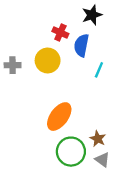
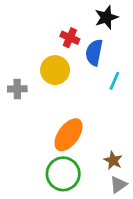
gray cross: (13, 65) -> (17, 89), moved
green circle: (71, 152) -> (63, 174), moved
gray triangle: (102, 160) -> (118, 185), turned 49

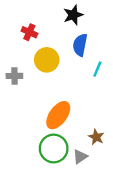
black star: (106, 17) -> (73, 15), moved
red cross: (70, 38) -> (29, 32), moved
gray triangle: (118, 185) -> (80, 157), moved

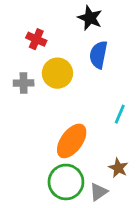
black star: (73, 15) -> (90, 18), turned -30
cyan line: (97, 69) -> (120, 114), moved
gray cross: (14, 76) -> (24, 83), moved

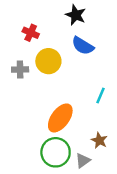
blue semicircle: (98, 55) -> (83, 46), turned -70

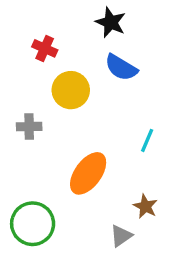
gray cross: (20, 69) -> (29, 127), moved
green circle: (56, 152) -> (33, 224), moved

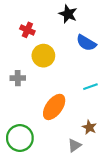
blue semicircle: (121, 68) -> (86, 43), moved
cyan line: (147, 140) -> (90, 87), turned 48

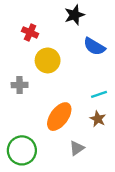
black star: (68, 14) -> (74, 15), turned 30
brown star: (89, 127) -> (98, 119), moved
gray triangle: (74, 145) -> (77, 148), moved

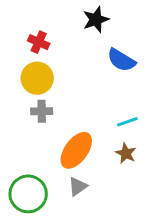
yellow circle: (48, 60) -> (37, 78), moved
gray cross: (20, 85) -> (42, 111), moved
gray triangle: (77, 148) -> (78, 186), moved

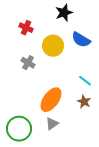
yellow circle: (37, 78) -> (53, 46), moved
gray cross: (42, 111) -> (28, 63), moved, turned 32
cyan line: (127, 122) -> (85, 81), turned 56

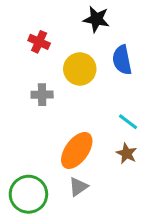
black star: (64, 13) -> (96, 19), turned 30
blue semicircle: (81, 40) -> (122, 60), turned 48
gray cross: (28, 63) -> (42, 95), turned -32

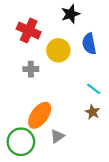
black star: (96, 19) -> (70, 14), turned -30
red cross: (39, 42) -> (29, 30), size x1.5
orange ellipse: (77, 150) -> (40, 115), moved

